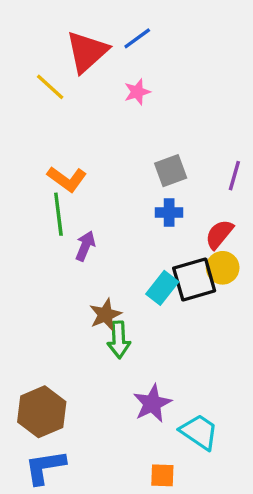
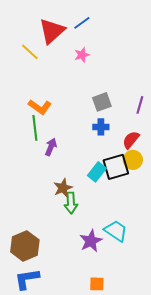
cyan trapezoid: (199, 432) -> (116, 231), moved

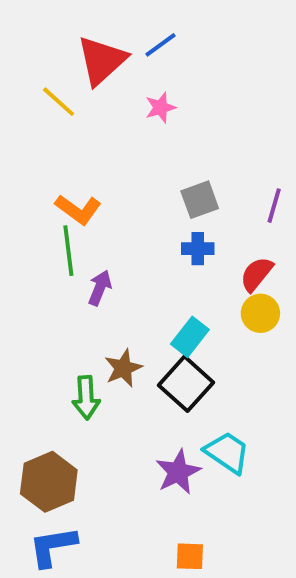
black square: (116, 167) -> (186, 384), moved, turned -32
green arrow: (71, 203) -> (86, 398), moved

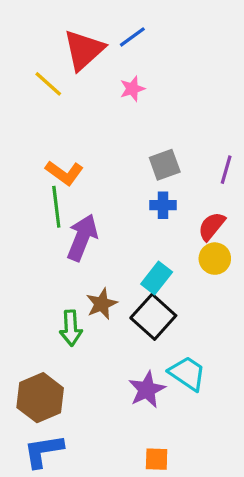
purple arrow: (100, 288) -> (82, 238), size x1.6

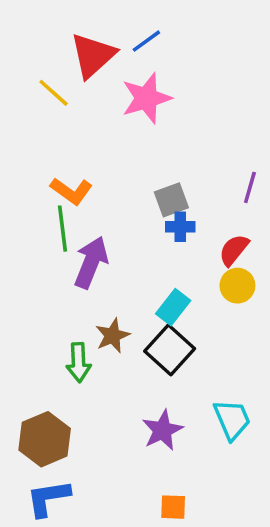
pink star: (132, 89) -> (146, 98), size x1.8
gray square: (165, 165) -> (171, 200), moved
cyan trapezoid: (187, 373) -> (232, 420), moved, turned 33

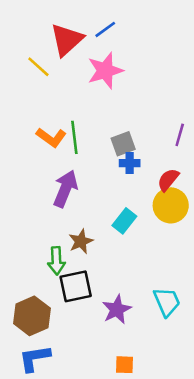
green line: (62, 229) -> (74, 137), moved
yellow circle: (237, 286) -> (171, 205), size x1.4
black square: (170, 350) -> (76, 286), moved, turned 36

